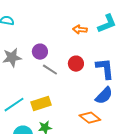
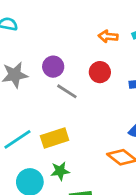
red circle: (76, 64) -> (100, 72), moved

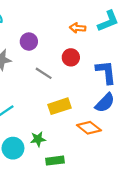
purple circle: (53, 67) -> (29, 42), moved
yellow rectangle: (55, 138) -> (59, 106), moved

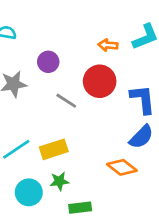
red circle: (71, 57) -> (100, 81), size x1.5
yellow rectangle: (59, 106) -> (54, 149), moved

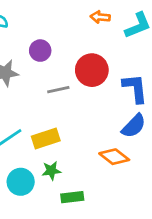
orange arrow: (108, 45) -> (100, 17), moved
gray line: (66, 101) -> (58, 90), turned -45

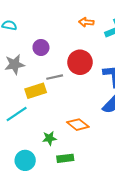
yellow rectangle: (46, 139) -> (36, 91), moved
orange diamond: (114, 157) -> (78, 125), moved
cyan circle: (21, 182) -> (25, 160), moved

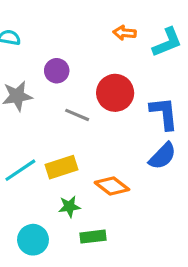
gray line: (55, 77) -> (77, 115), turned 35
yellow rectangle: (36, 91) -> (61, 167), moved

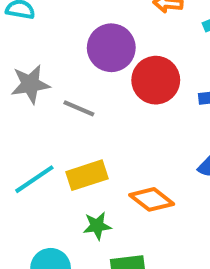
purple circle: (57, 71) -> (111, 48), moved, size x1.5
gray line: (77, 115) -> (79, 108), moved

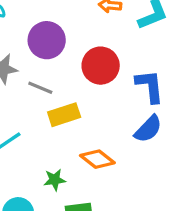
purple circle: (111, 48) -> (47, 40), moved
yellow rectangle: (87, 175) -> (64, 115), moved

